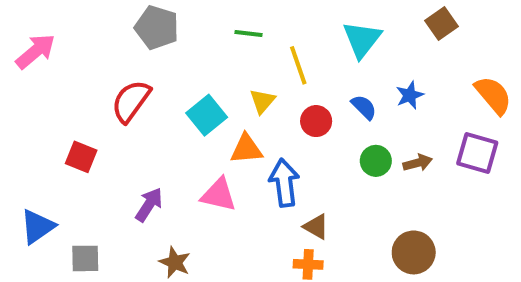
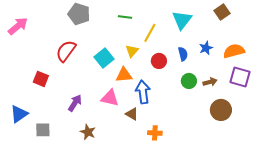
yellow line: (298, 65) -> (150, 33), turned 48
orange semicircle: (493, 95) -> (234, 51), moved, turned -65
blue semicircle: (364, 107) -> (183, 54), turned 32
brown triangle: (316, 227) -> (132, 114), moved
brown circle: (414, 252) -> (221, 110), moved

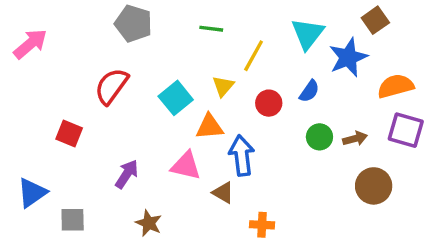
blue star: (206, 48) -> (348, 57), moved, size x1.6
blue semicircle: (183, 54) -> (309, 91), turned 48

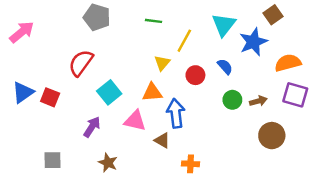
blue semicircle: (309, 91) -> (225, 67), turned -77
cyan square: (176, 98) -> (109, 92), moved
blue triangle: (32, 193) -> (23, 92), moved

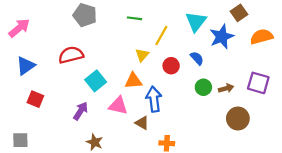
red semicircle: (81, 63) -> (71, 55), turned 40
orange semicircle: (288, 63) -> (262, 37), moved
blue triangle: (23, 92) -> (26, 66), moved
red square: (50, 97) -> (35, 99), moved
gray square: (53, 160) -> (20, 140), moved

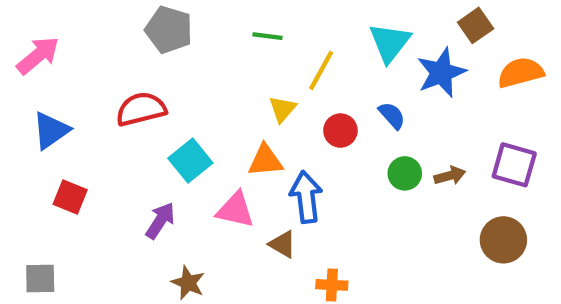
brown circle: (238, 118) -> (503, 240), moved

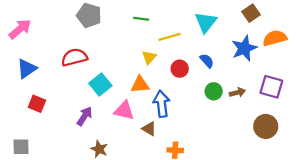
yellow line: (321, 70) -> (169, 37), turned 45
blue star: (441, 73) -> (244, 48), moved

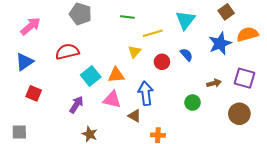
pink arrow: (20, 29) -> (31, 26), moved
orange triangle: (140, 85) -> (116, 75), moved
green circle: (214, 91) -> (193, 103), moved

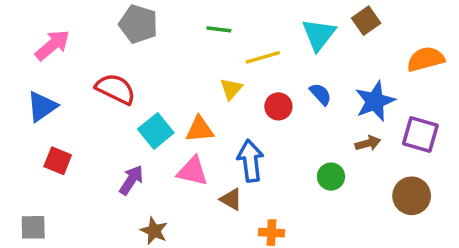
brown square: (226, 12) -> (366, 21), moved
blue star: (220, 43) -> (375, 101), moved
red semicircle: (67, 52) -> (116, 89), turned 40

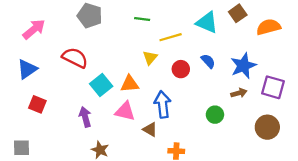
cyan triangle: (319, 35) -> (207, 22), turned -45
orange semicircle: (426, 59) -> (268, 27), moved
purple arrow: (131, 180) -> (85, 117), turned -48

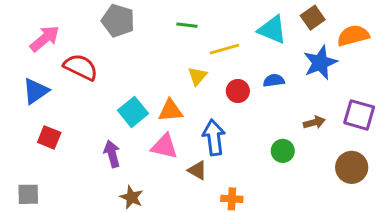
red semicircle: (75, 58) -> (81, 67), moved
blue semicircle: (208, 61) -> (274, 81), turned -56
blue star: (243, 66) -> (320, 63), moved

